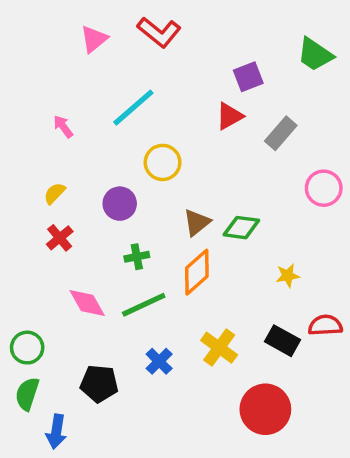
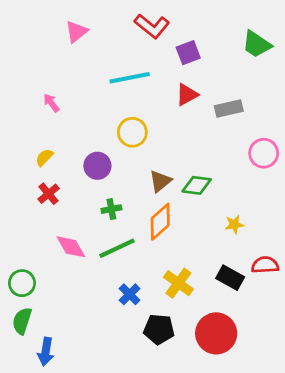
red L-shape: (159, 32) -> (152, 26), moved
purple square: (248, 77) -> (188, 53), moved
cyan line: (133, 108) -> (130, 78), moved, turned 30
gray rectangle: (281, 133) -> (229, 109), turned 36
black pentagon: (99, 384) -> (159, 329), moved

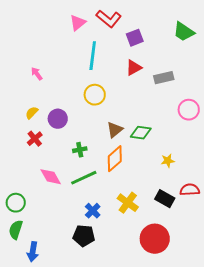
pink triangle: (76, 32) -> (78, 23), moved
cyan line: (130, 78) -> (93, 56), turned -72
purple circle: (97, 166) -> (58, 119), moved
black pentagon: (159, 329) -> (84, 236), moved

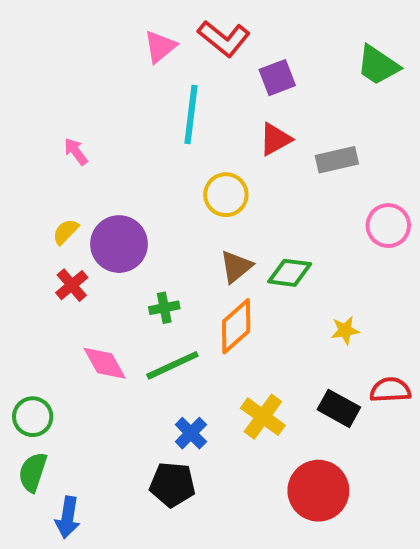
yellow circle: (95, 95) -> (226, 195), moved
purple circle: (58, 119) -> (119, 244), size x1.4

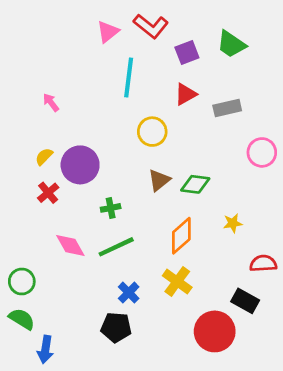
green trapezoid: (378, 65) -> (231, 44), moved
orange diamond: (236, 326) -> (181, 236), moved
black rectangle: (339, 408) -> (245, 301), moved
green semicircle: (33, 472) -> (22, 319), turned 104

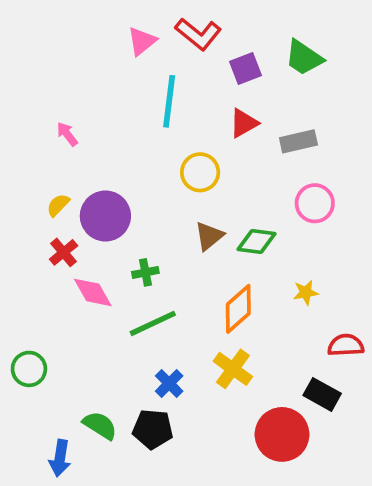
pink circle: (262, 152) -> (315, 203), moved
pink diamond: (70, 245) -> (93, 292), moved
green semicircle: (22, 319) -> (100, 425), moved

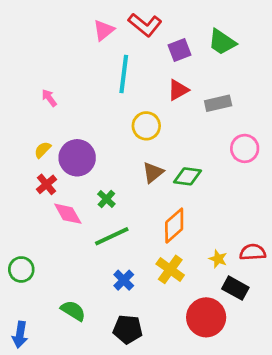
pink circle: (315, 203) -> (245, 148), moved
green cross: (145, 272) -> (106, 199), turned -36
yellow star: (306, 292) -> (218, 259), moved, turned 30
black pentagon: (153, 429) -> (128, 329), moved
blue arrow: (60, 458) -> (20, 335), moved

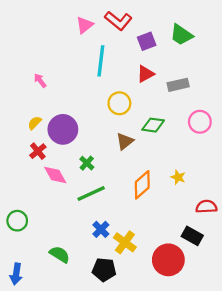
green diamond: (188, 176) -> (153, 125), moved
yellow star: (218, 259) -> (178, 177), moved
yellow cross: (170, 269) -> (125, 242), moved

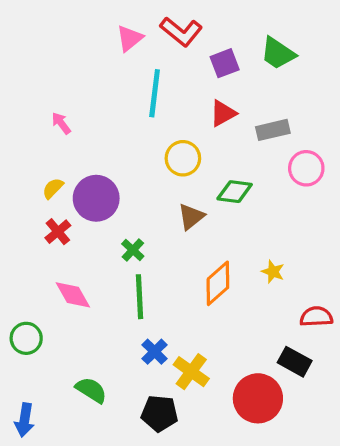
pink circle: (200, 122) -> (306, 168), moved
pink diamond: (55, 175) -> (73, 295), moved
green line: (91, 194) -> (140, 297), turned -68

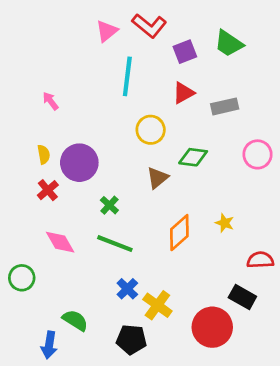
pink circle: (306, 168) -> (258, 154), moved
yellow semicircle: (53, 188) -> (44, 154), turned 126
green line: (140, 297) -> (115, 244), turned -66
blue arrow: (24, 420) -> (49, 345), moved

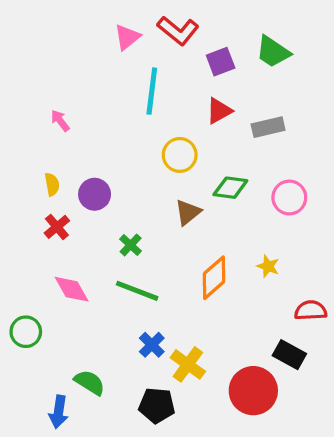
pink circle: (258, 154) -> (289, 197), moved
purple circle: (79, 163) -> (95, 194), size x0.7

